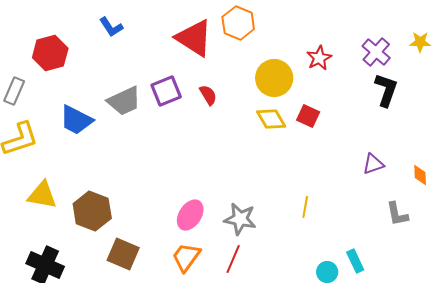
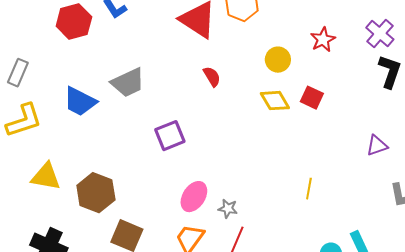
red hexagon: (50, 53) -> (74, 22), moved
yellow circle: (274, 78) -> (278, 60), size x0.7
purple square: (166, 91) -> (170, 136), moved
gray star: (240, 219) -> (228, 209), moved, size x0.6

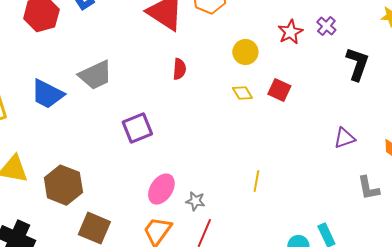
purple cross: (380, 34) -> (326, 26), moved, size x0.7
red semicircle: (212, 77) -> (179, 69), turned 35
yellow diamond: (275, 101) -> (242, 93), size x0.7
yellow line: (309, 189) -> (256, 181), moved

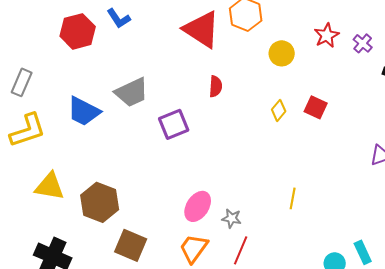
red star: (290, 32) -> (327, 35), moved
yellow circle: (245, 52) -> (282, 53), moved
yellow diamond: (242, 93) -> (279, 110), turned 70
purple square: (137, 128) -> (174, 124), moved

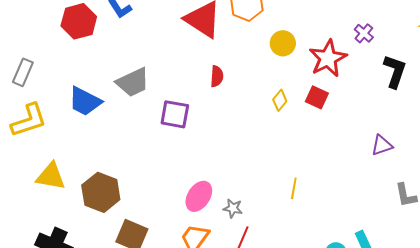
red star: (327, 35) -> (328, 58), moved, size x1.5
purple square: (174, 124) -> (175, 114), turned 32

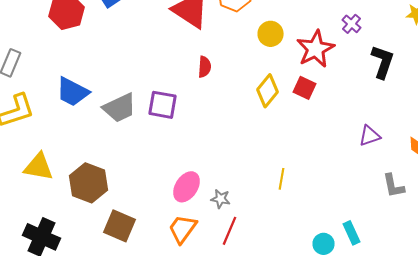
gray trapezoid: (133, 82) -> (120, 108), moved
yellow diamond: (280, 100) -> (268, 91), size x1.5

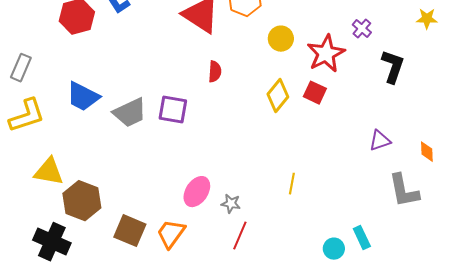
brown hexagon: (88, 183) -> (82, 201), moved
gray L-shape: (394, 186) -> (404, 191), size x1.4
orange trapezoid: (182, 229) -> (171, 234), moved

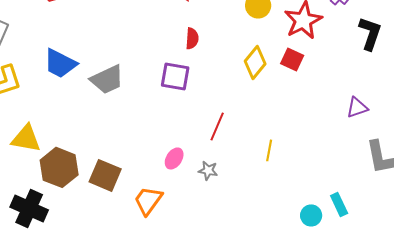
purple square: (173, 110) -> (175, 76), moved
pink ellipse: (197, 192) -> (174, 158), size x0.7
brown square: (130, 231) -> (105, 175), moved
red line: (240, 236) -> (217, 126), moved

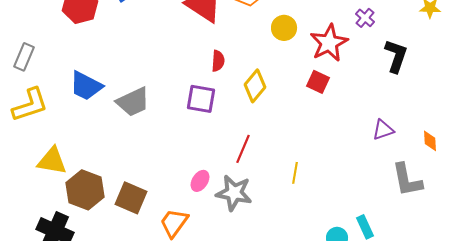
yellow diamond: (255, 62) -> (255, 86), moved
gray star: (208, 170) -> (234, 193), size x1.8

